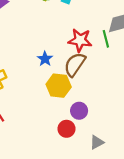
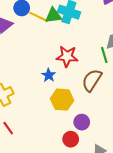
red star: (80, 40) -> (67, 56), moved
brown semicircle: (75, 64) -> (92, 80), moved

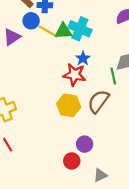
blue star: (49, 75) -> (83, 58), moved
yellow hexagon: (62, 100) -> (69, 105), moved

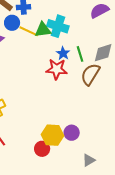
green line: (113, 76) -> (80, 54), moved
brown semicircle: (98, 101) -> (90, 74), moved
yellow hexagon: (69, 105) -> (53, 135), moved
red circle: (72, 161) -> (42, 149), moved

